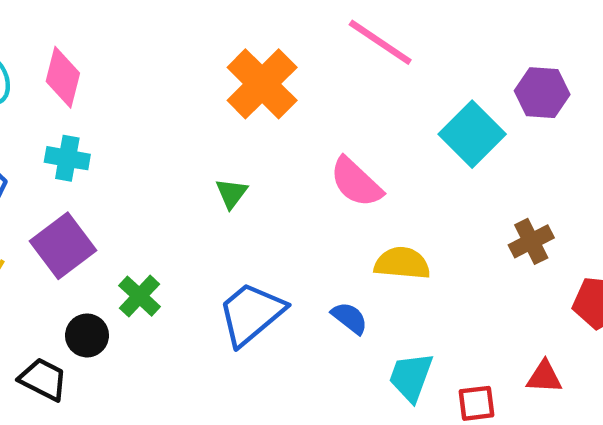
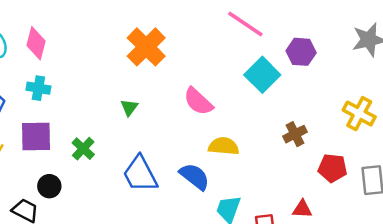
pink line: (380, 42) -> (245, 24), moved
purple square: (63, 246) -> (36, 137), turned 36
green cross: (140, 296) -> (83, 149), moved
blue trapezoid: (251, 314) -> (140, 174), turned -78
blue semicircle: (350, 318) -> (195, 176), size x1.5

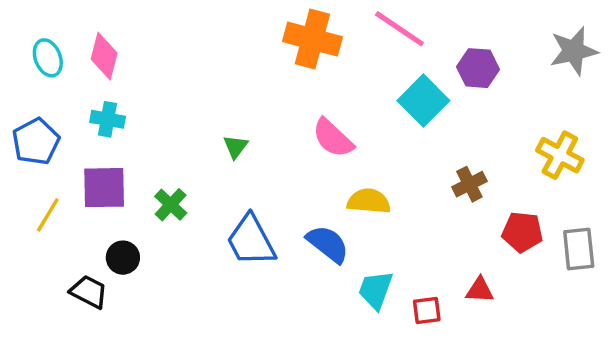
orange cross: (146, 47) -> (312, 39), moved, turned -30

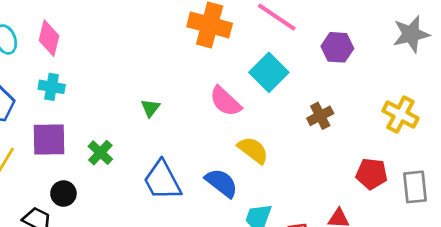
cyan square: (423, 101) -> (269, 72), moved
brown cross: (469, 184) -> (320, 116), moved
yellow semicircle: (369, 201) -> (253, 150), turned 32

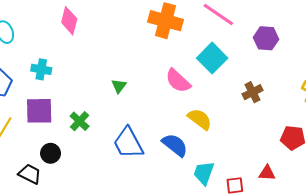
pink diamond: (49, 38) -> (69, 21), moved

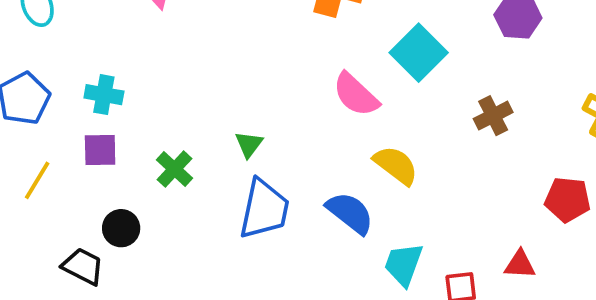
cyan cross: (41, 69) -> (104, 95), moved
green triangle: (119, 86) -> (249, 144), moved
purple square: (39, 111) -> (100, 150), size x0.7
blue trapezoid: (128, 143) -> (264, 209), turned -140

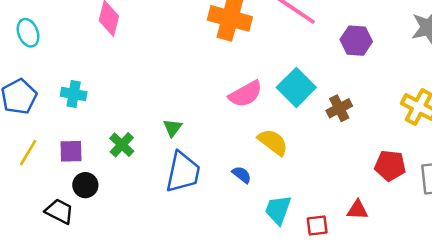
cyan square: (419, 53) -> (296, 87), moved
pink semicircle: (356, 95) -> (246, 94), turned -72
purple square: (100, 150) -> (71, 151), moved
blue semicircle: (350, 213) -> (242, 175), size x0.6

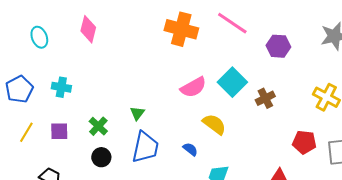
cyan ellipse: (28, 33) -> (39, 37), moved
black circle: (85, 185) -> (101, 157), moved

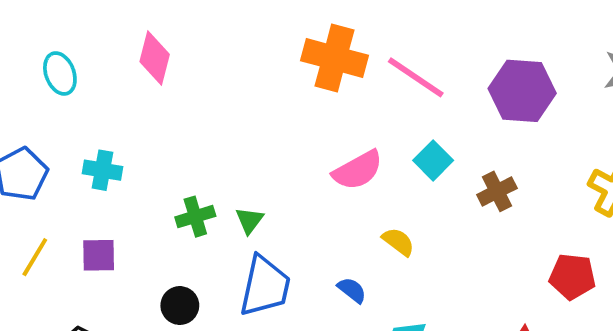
pink line: (232, 23) -> (416, 77), moved
purple hexagon: (278, 46) -> (522, 91), size x1.4
cyan square: (232, 82) -> (433, 160), size x0.7
yellow semicircle: (214, 124) -> (398, 242), size x0.7
green cross: (98, 126) -> (195, 217), moved, turned 30

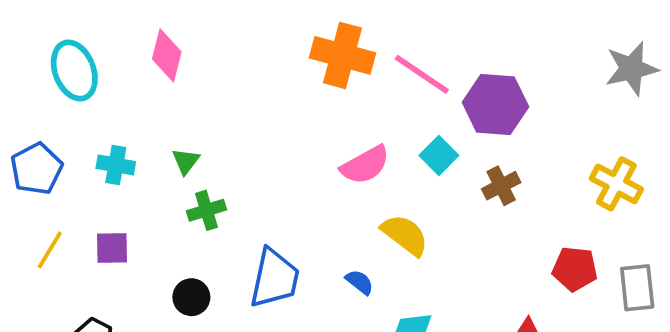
cyan ellipse: (60, 73) -> (74, 71), size x1.4
purple hexagon: (522, 91) -> (495, 105), moved
green triangle: (249, 220) -> (186, 161), moved
yellow semicircle: (398, 242) -> (405, 235), size x1.5

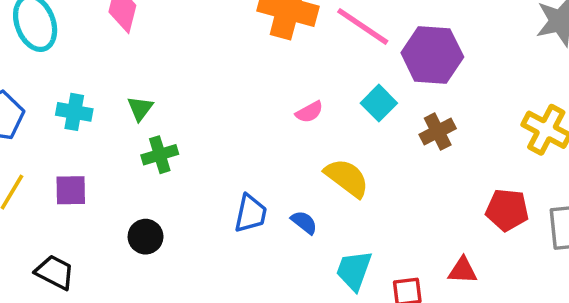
pink semicircle: (365, 165) -> (309, 112), size x0.6
blue trapezoid: (274, 278) -> (251, 213), moved, size x0.7

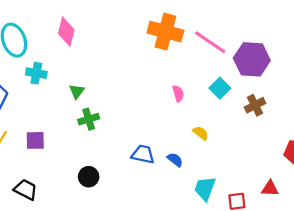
cyan cross: (74, 112) -> (36, 73), moved
pink semicircle: (309, 112) -> (178, 93), turned -77
yellow semicircle: (347, 178) -> (201, 133), size x0.6
blue trapezoid: (251, 213) -> (143, 154), turned -90
black circle: (146, 237) -> (89, 177), moved

